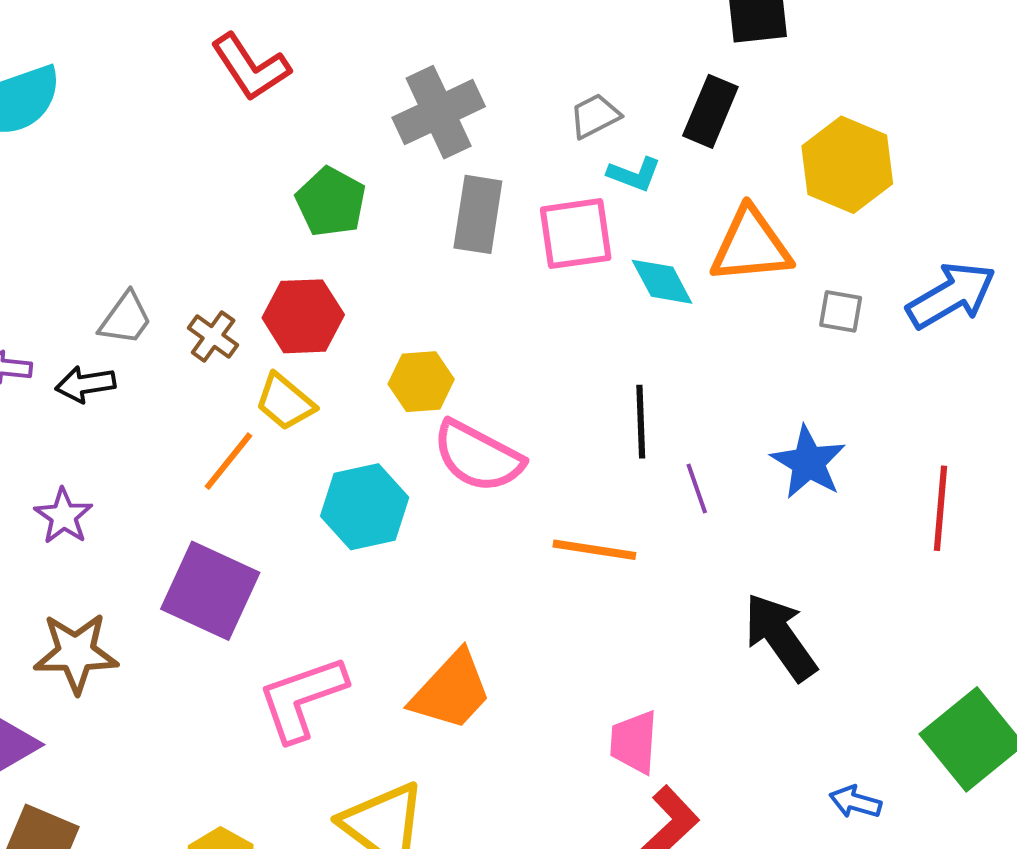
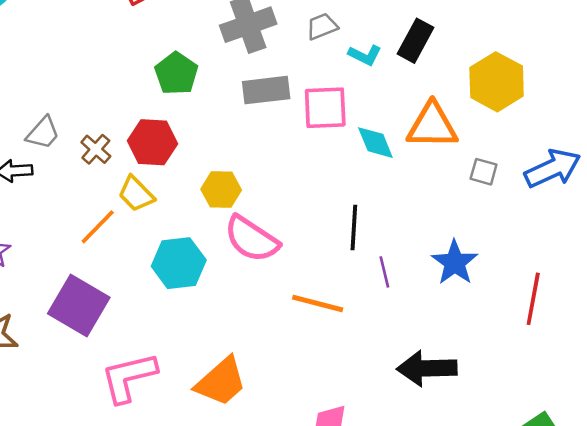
gray trapezoid: (595, 116) -> (322, 26), moved
cyan L-shape: (634, 174) -> (365, 55), moved
gray rectangle: (478, 214) -> (266, 90), turned 69
black arrow: (780, 637) -> (427, 368), turned -62

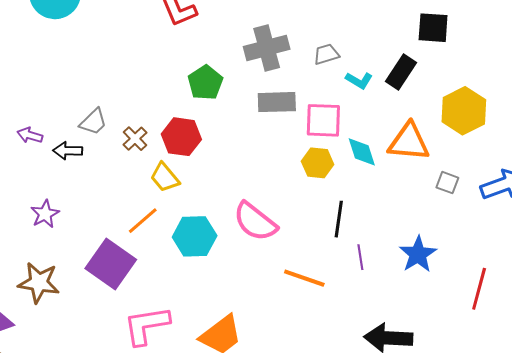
yellow hexagon: (221, 190) -> (318, 163), moved
orange line: (98, 227) -> (143, 221), moved

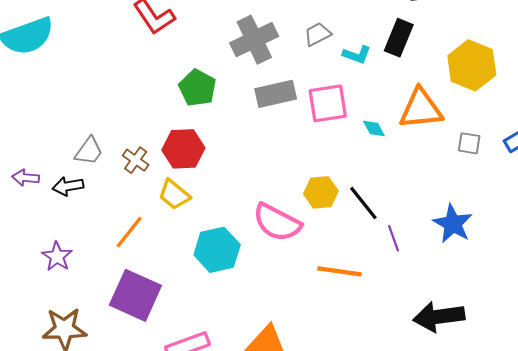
cyan diamond: (362, 152) -> (374, 128), size x0.7
yellow hexagon: (318, 163) -> (321, 192), moved
black line: (339, 219) -> (363, 203), turned -36
orange line: (143, 221) -> (129, 232), moved

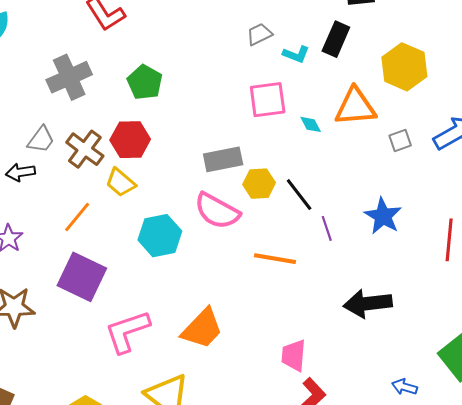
gray cross: (254, 40) -> (69, 77), moved
gray rectangle: (276, 94) -> (223, 159), moved
gray square: (469, 143) -> (400, 140), turned -30
brown cross: (136, 160) -> (85, 149), size x1.5

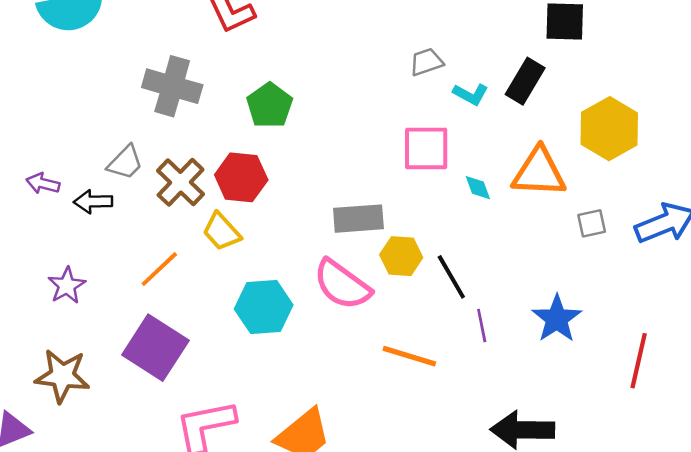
gray cross: (69, 77) -> (172, 86), turned 33

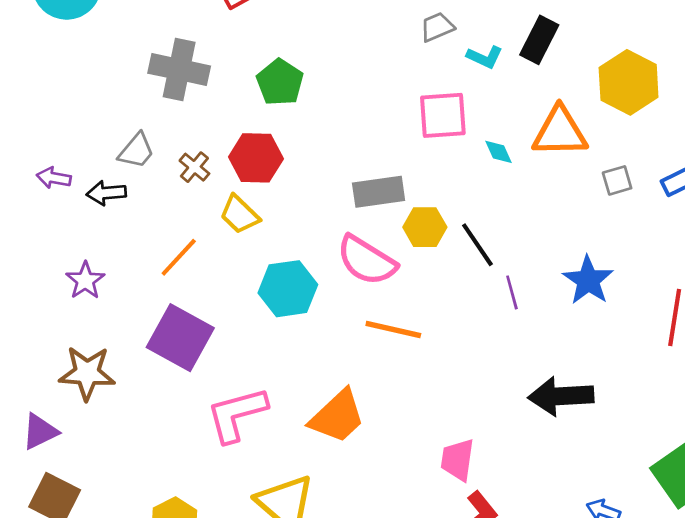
brown cross: (181, 182) -> (194, 167), size x0.6
orange line: (409, 356) -> (393, 330), moved

